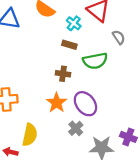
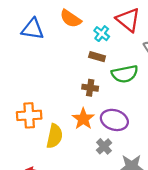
purple ellipse: (85, 104) -> (114, 120), turned -35
yellow semicircle: (30, 135) -> (54, 136), moved

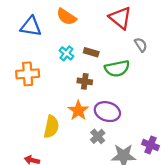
cyan cross: (102, 34) -> (66, 53), moved
orange cross: (29, 115) -> (28, 74), moved

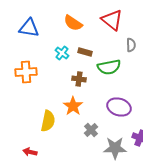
orange semicircle: (66, 17) -> (73, 23), moved
gray semicircle: (141, 45) -> (131, 45), turned 32
purple ellipse: (107, 112) -> (119, 107), moved

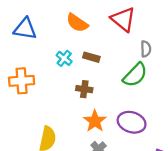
green semicircle: (109, 67) -> (135, 75), moved, turned -35
orange star: (73, 106) -> (95, 121), moved

